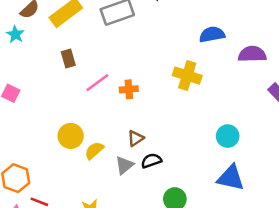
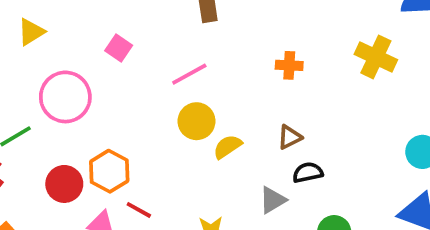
pink line: (97, 83) -> (189, 74), moved
gray triangle: (124, 165) -> (273, 200), moved

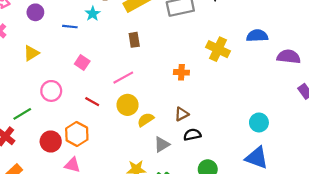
yellow cross: (376, 57) -> (218, 49), moved
pink circle: (65, 97) -> (51, 91), size x0.7
gray triangle: (273, 200) -> (162, 144), moved
red line: (139, 210) -> (92, 102), moved

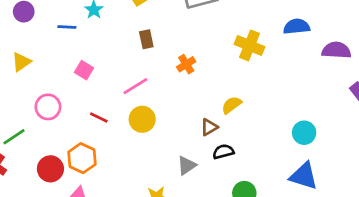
orange cross: (181, 72) -> (186, 64), moved, turned -32
yellow semicircle: (146, 120) -> (232, 105), moved

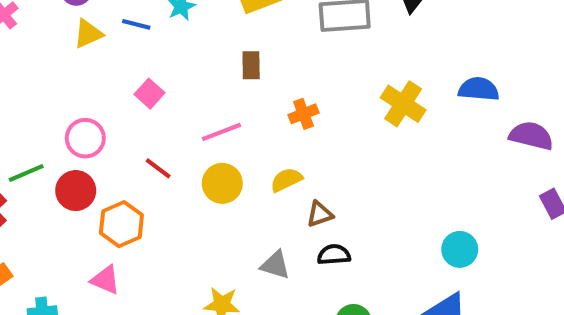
yellow triangle: (21, 62) -> (88, 34), moved
yellow semicircle: (232, 105) -> (286, 180), moved
gray triangle: (187, 166) -> (275, 265), turned 40
red circle: (50, 169) -> (76, 191), moved

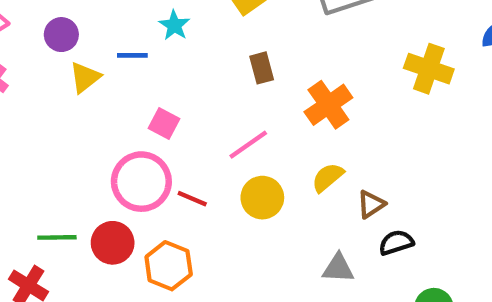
orange cross: (304, 114) -> (328, 105), size x1.5
pink circle: (85, 138) -> (141, 182), moved, size x1.4
green line: (26, 173) -> (57, 237), turned 36

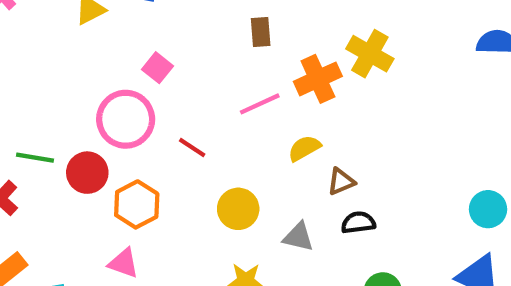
yellow cross: (429, 69) -> (370, 54), moved
pink line: (248, 145) -> (260, 104), moved
yellow circle: (262, 198) -> (238, 209), moved
red line: (192, 199) -> (192, 148), moved

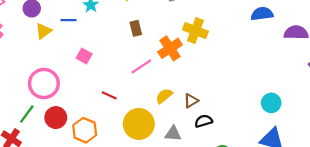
pink circle: (126, 119) -> (44, 84), moved
yellow semicircle: (304, 148) -> (164, 96), moved
green line: (35, 158) -> (27, 114), turned -54
yellow circle: (238, 209) -> (139, 124), size x1.4

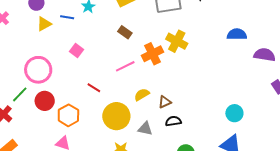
brown rectangle: (136, 28) -> (125, 32), turned -48

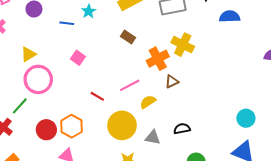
yellow triangle: (44, 24) -> (28, 54), moved
blue semicircle: (237, 34) -> (230, 16), moved
pink line: (125, 66) -> (130, 85), moved
red circle: (45, 101) -> (46, 130), moved
brown triangle: (165, 102) -> (172, 82), moved

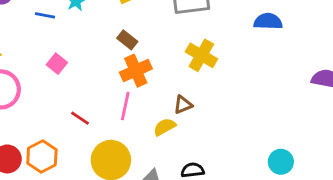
orange cross: (158, 59) -> (136, 71), moved
pink line: (130, 85) -> (125, 106), turned -54
yellow semicircle: (148, 102) -> (165, 127), moved

